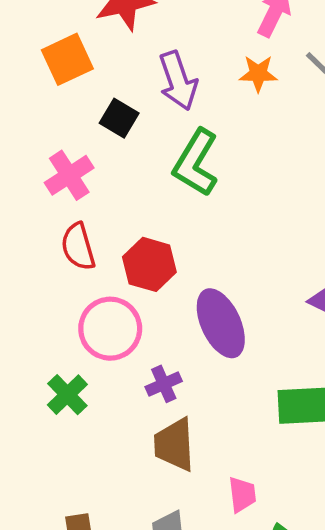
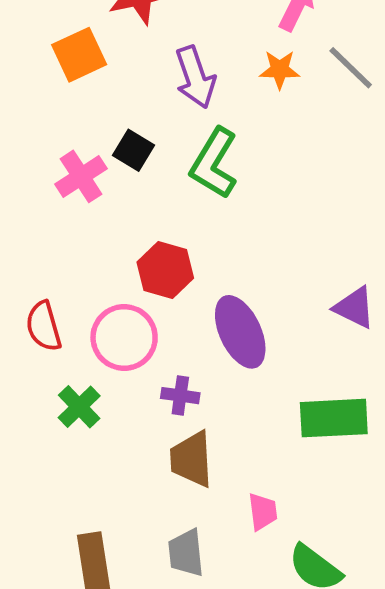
black square: (119, 118) -> (133, 150), moved
red semicircle: (78, 247) -> (44, 326), moved
purple cross: (164, 384) -> (180, 396), turned 32

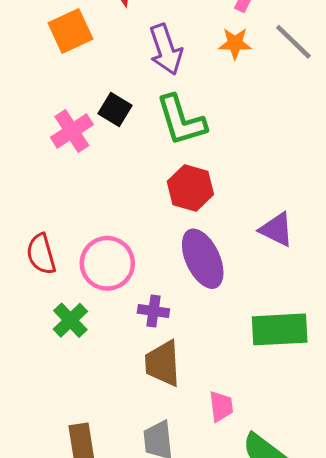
green L-shape: (214, 163) -> (181, 120), turned -48
red hexagon: (165, 270) -> (190, 188), moved
purple triangle: (354, 308) -> (277, 229), moved

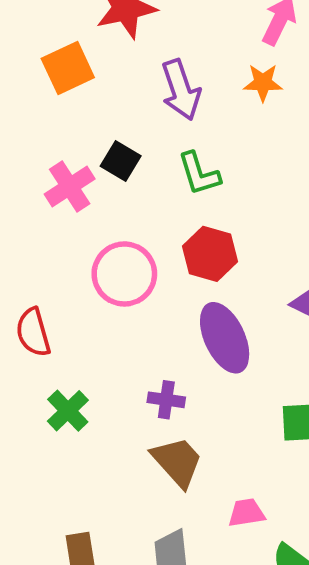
green L-shape: (181, 120) -> (199, 174), size x0.7
pink circle: (107, 263) -> (124, 274), moved
brown trapezoid: (163, 363) -> (177, 462), turned 141
pink trapezoid: (221, 406) -> (246, 513), turned -92

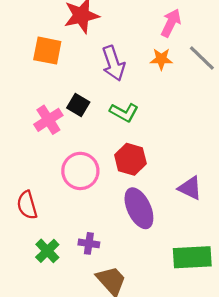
orange square: (68, 68) -> (47, 51), turned 36
green L-shape: (199, 174) -> (124, 112), turned -44
purple cross: (166, 400) -> (89, 243), moved

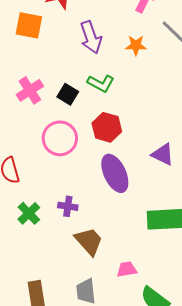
orange star: (161, 59) -> (136, 45), moved
black square: (78, 105) -> (68, 94), moved

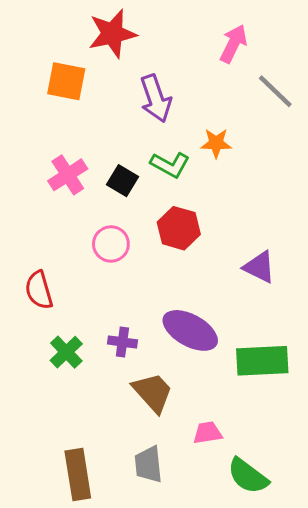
orange star: (136, 45) -> (216, 143), moved
pink circle: (60, 138) -> (111, 244), size x0.7
purple ellipse: (115, 173) -> (190, 330), moved, turned -36

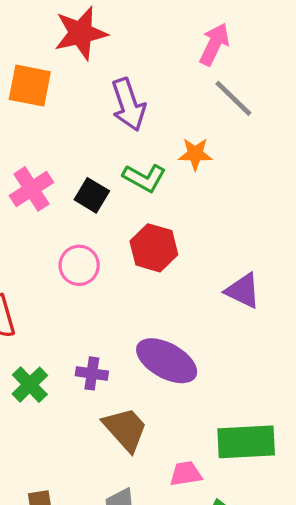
gray line: (275, 91) -> (233, 98), moved
green rectangle: (262, 361) -> (246, 442), moved

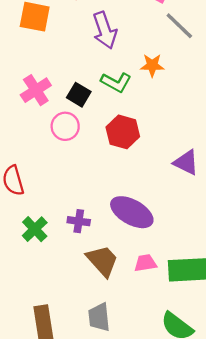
pink circle: (79, 265) -> (65, 126), moved
pink trapezoid: (186, 474) -> (145, 263), moved

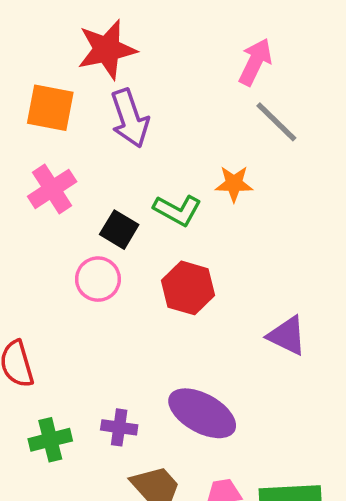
purple arrow: (105, 30) -> (130, 118), moved
pink cross: (36, 90) -> (52, 189), moved
green cross: (35, 229) -> (50, 440), turned 30

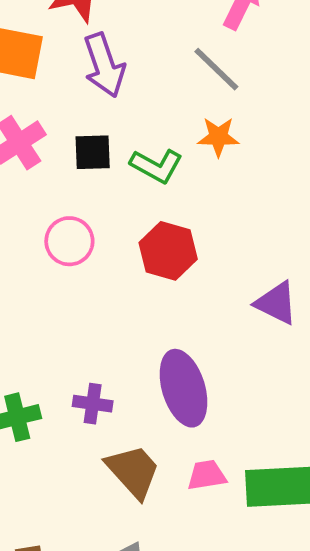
gray line: (276, 122) -> (216, 69), moved
black square: (119, 230) -> (93, 152), moved, turned -33
purple ellipse: (202, 413) -> (183, 388), turned 44

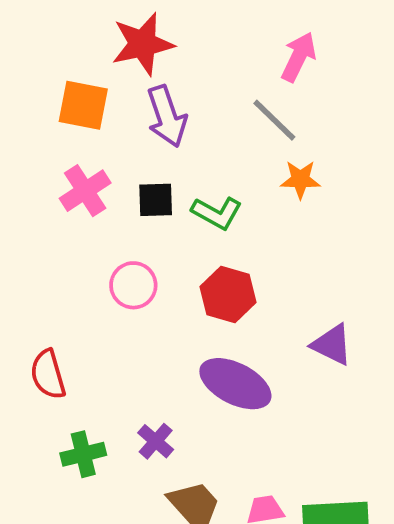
orange star: (218, 137) -> (300, 179), moved
purple ellipse: (183, 388) -> (235, 384), moved, turned -46
purple cross: (93, 404) -> (156, 441), turned 33

